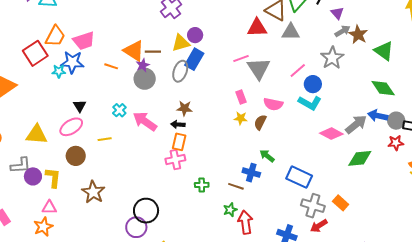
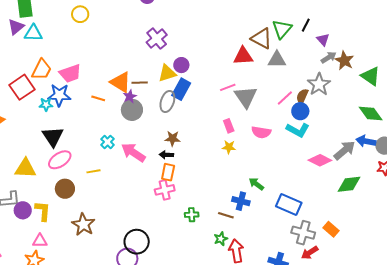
black triangle: (80, 106) -> (53, 137), moved, size x1.6
brown semicircle: (260, 122) -> (302, 96), moved

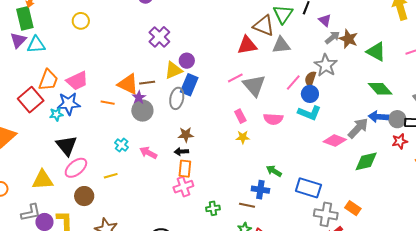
pink arrow: (133, 152) -> (148, 153), size x0.7

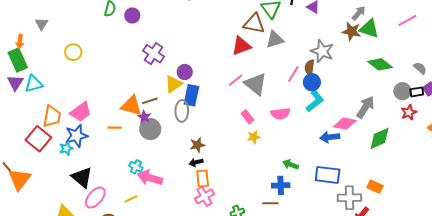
gray arrow: (332, 37) -> (359, 13), moved
brown star: (348, 39) -> (351, 31), moved
cyan L-shape: (309, 113) -> (315, 101), turned -50
blue arrow: (378, 117) -> (330, 137), moved
pink arrow: (148, 153) -> (150, 178), moved, size x1.4

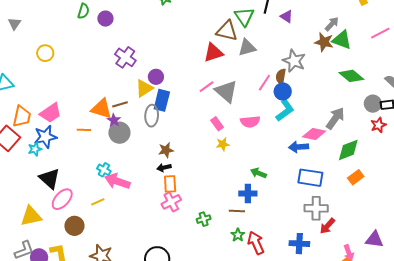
blue rectangle: (328, 175) -> (310, 178), moved
orange rectangle: (375, 187) -> (356, 177), moved, turned -63

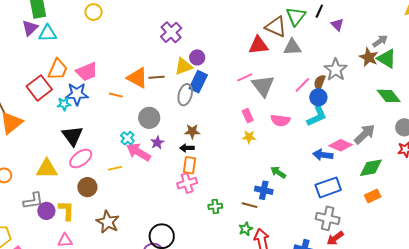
purple star: (114, 120) -> (157, 143), moved
gray circle: (119, 133) -> (149, 118), moved
blue rectangle: (310, 178) -> (328, 187), turned -40

